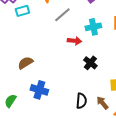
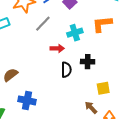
black cross: (90, 63) -> (88, 62), moved, turned -32
black semicircle: (81, 101) -> (66, 70), moved

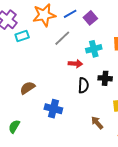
blue cross: (27, 100) -> (53, 109), moved
brown arrow: (91, 107) -> (97, 123), moved

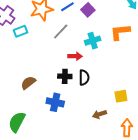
black cross: (105, 78) -> (65, 76), moved
brown arrow: (97, 123) -> (100, 114), turned -64
green semicircle: (14, 126) -> (17, 122), size x1.5

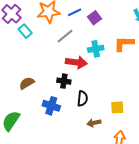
cyan rectangle: (21, 31) -> (25, 31), turned 64
red arrow: (75, 56) -> (76, 62), size x1.5
black semicircle: (84, 78) -> (82, 99), moved

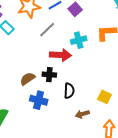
brown semicircle: (27, 83) -> (27, 79), moved
yellow square: (117, 107) -> (104, 97), turned 32

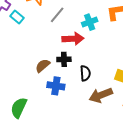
brown arrow: (82, 114) -> (101, 95), size x1.6

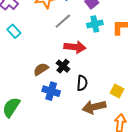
cyan rectangle: (17, 17) -> (14, 31), moved
cyan cross: (90, 22) -> (95, 24), moved
black cross: (64, 59) -> (63, 66), turned 32

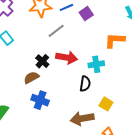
cyan cross: (95, 24) -> (96, 64), moved
black cross: (63, 66) -> (42, 61), moved
black semicircle: (82, 83) -> (85, 84), moved

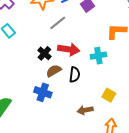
brown semicircle: (31, 78) -> (54, 71), moved
black semicircle: (85, 84) -> (75, 75), moved
brown arrow: (82, 119) -> (85, 110), size x0.7

